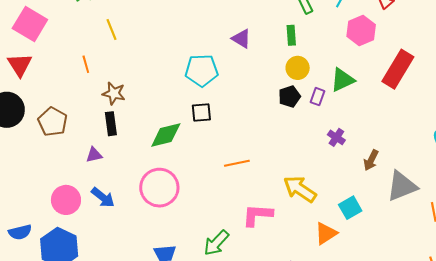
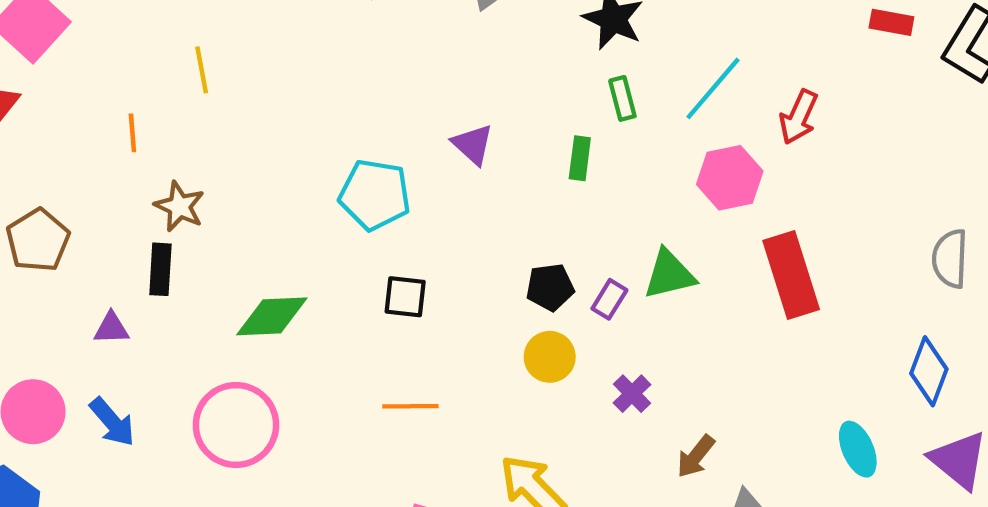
yellow circle: (298, 68) -> (550, 357), moved
red rectangle: (398, 69) -> (791, 275), turned -60
black square: (201, 113) -> (405, 297), moved

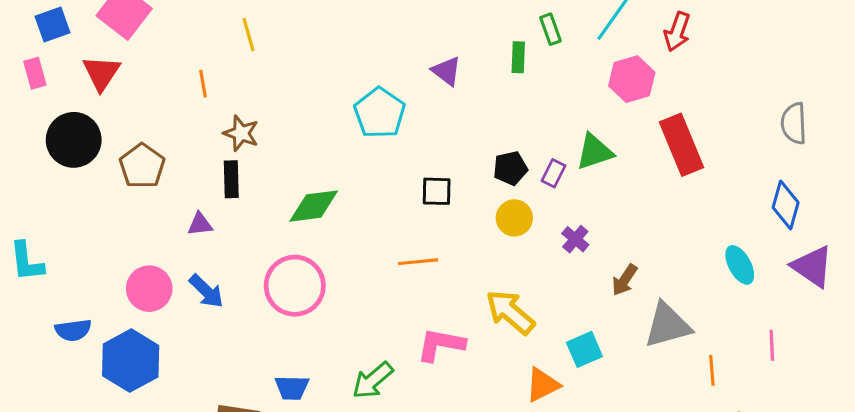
green rectangle: (580, 158) -> (518, 57), moved
cyan pentagon: (375, 195) -> (380, 113), turned 30
black square: (405, 297) -> (437, 191), moved

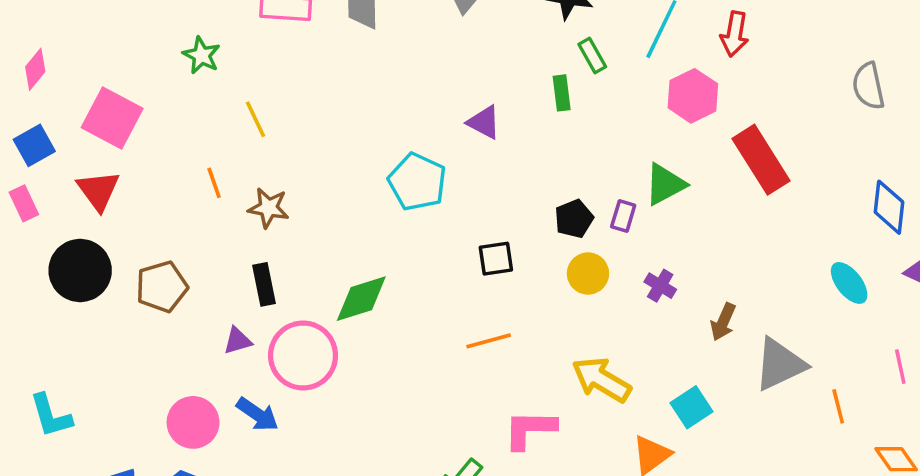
gray semicircle: (794, 123) -> (868, 86), moved
brown star: (241, 133) -> (268, 208), moved
brown pentagon: (142, 166) -> (162, 287), turned 30
pink circle: (295, 286) -> (303, 355), moved

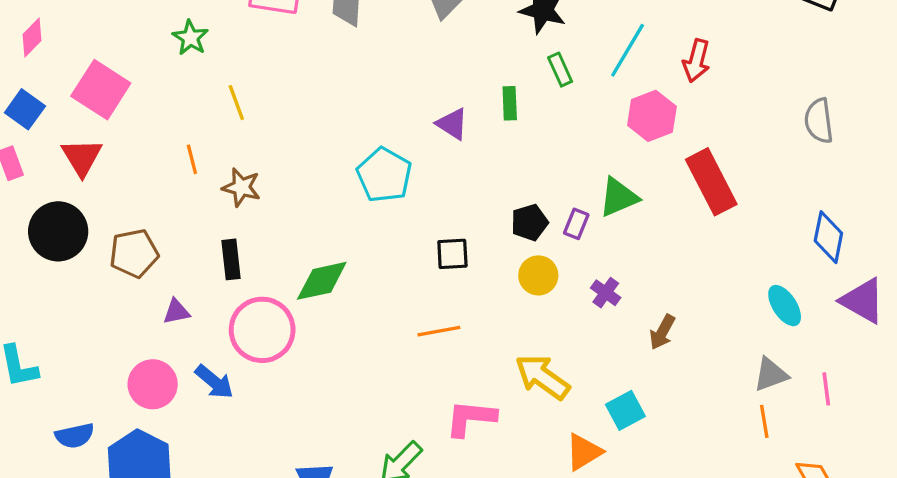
green rectangle: (562, 93) -> (510, 103), moved
blue square: (34, 145) -> (25, 109), turned -30
purple triangle: (238, 341) -> (176, 312), moved
gray triangle: (780, 364) -> (771, 374), moved, size x0.7

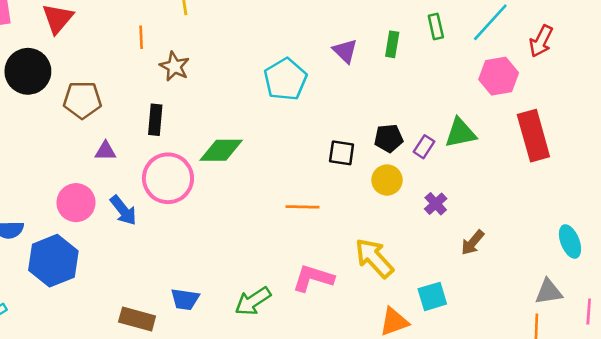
black square: (452, 254) -> (342, 153), moved

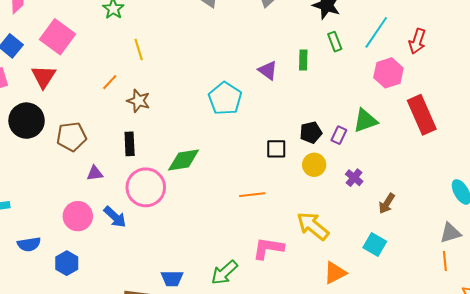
orange line: (141, 37) -> (110, 82), turned 54
blue hexagon: (53, 261) -> (67, 263), size x0.6
cyan square: (432, 296) -> (375, 244), moved, turned -35

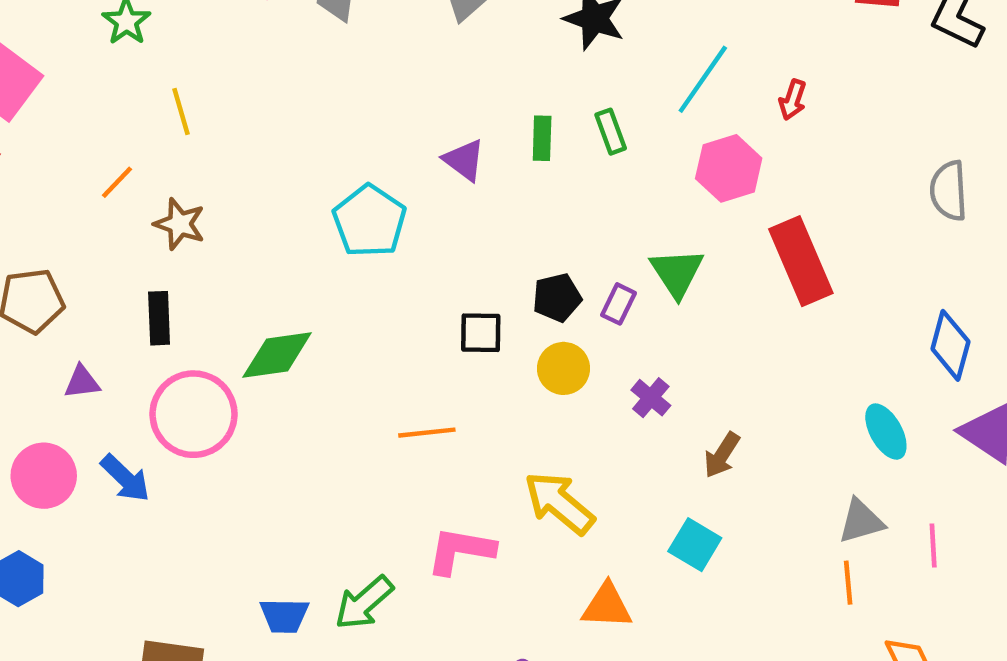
red arrow: (417, 41) -> (793, 100), size x0.7
green rectangle: (335, 42) -> (611, 132), moved
green triangle: (365, 121) -> (677, 273), turned -44
orange triangle: (335, 273) -> (607, 606), turned 30
blue trapezoid: (172, 278) -> (284, 616), moved

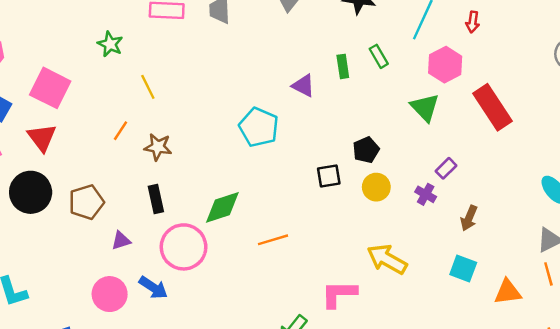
green triangle: (677, 273) -> (425, 107), moved
purple rectangle: (618, 304) -> (446, 168), moved, turned 30
orange line: (427, 433) -> (273, 240), moved
orange triangle: (607, 606) -> (508, 292), moved

